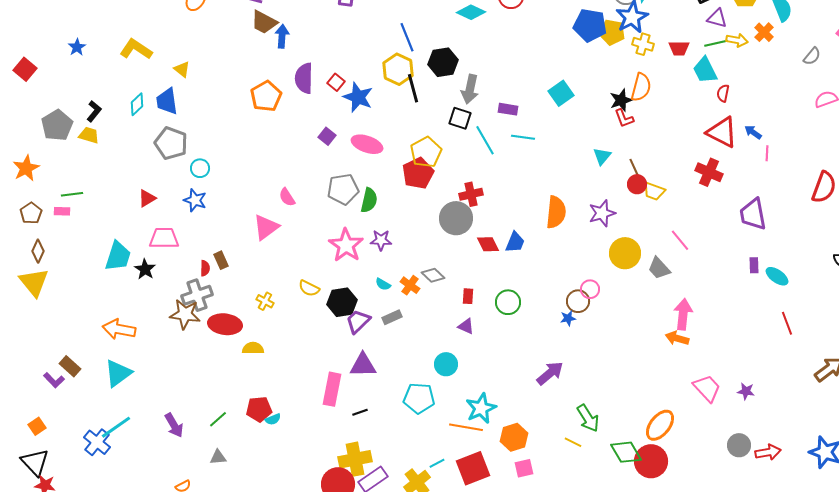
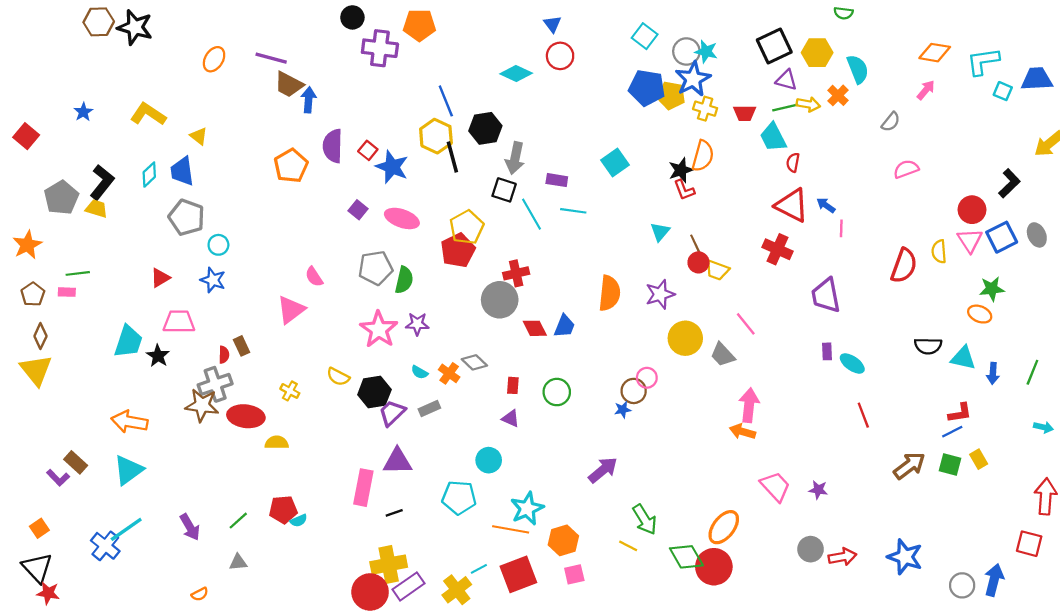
black L-shape: (94, 111) -> (102, 182), size x1.5

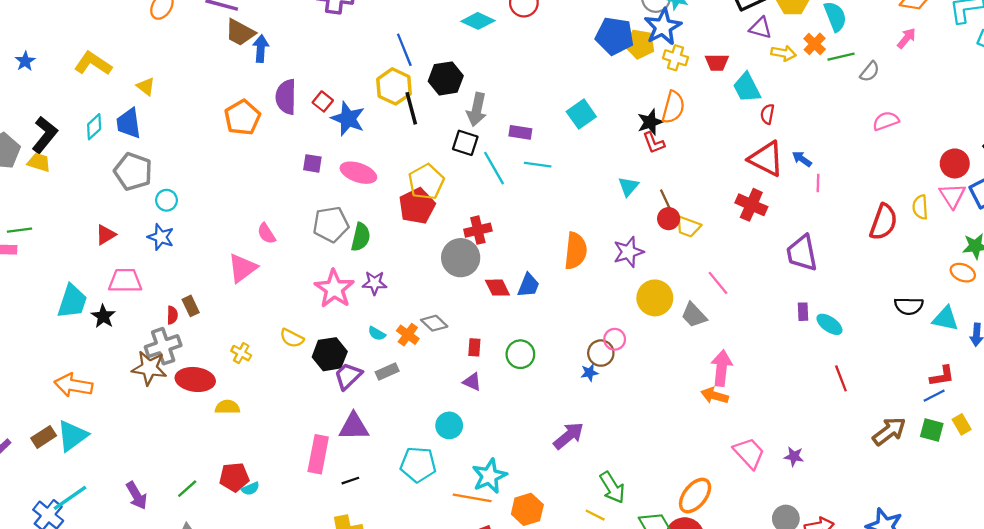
green line: (785, 108) -> (841, 57), moved
purple square: (358, 210) -> (312, 163), turned -30
brown rectangle: (76, 462) -> (44, 437), moved, turned -75

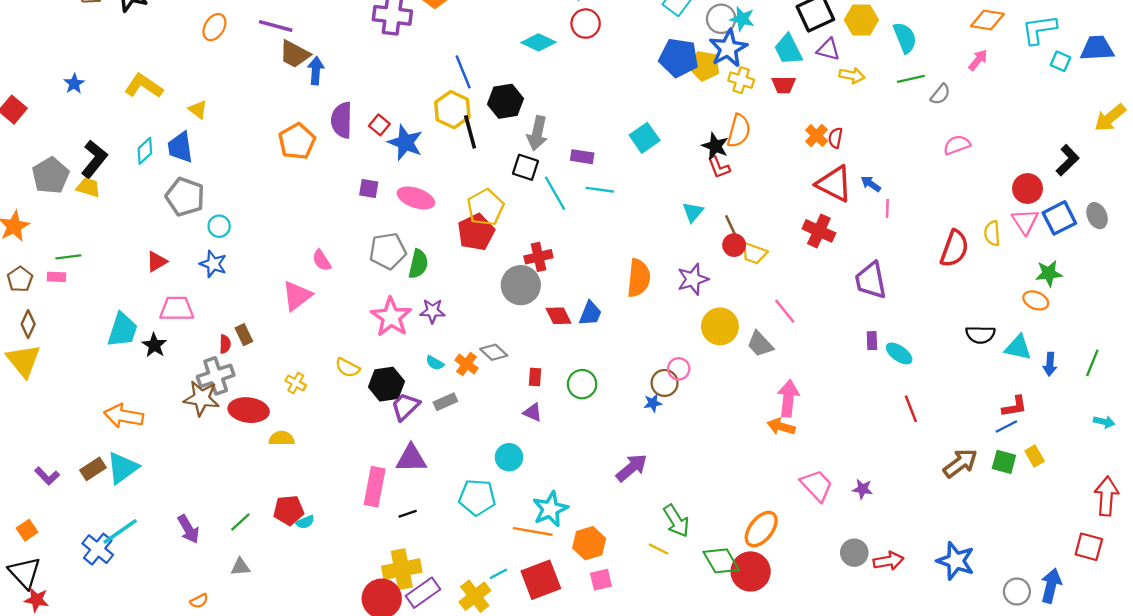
orange cross: (815, 44) -> (817, 135), moved
cyan trapezoid: (747, 88) -> (788, 49), moved
black star: (650, 122) -> (715, 146), turned -30

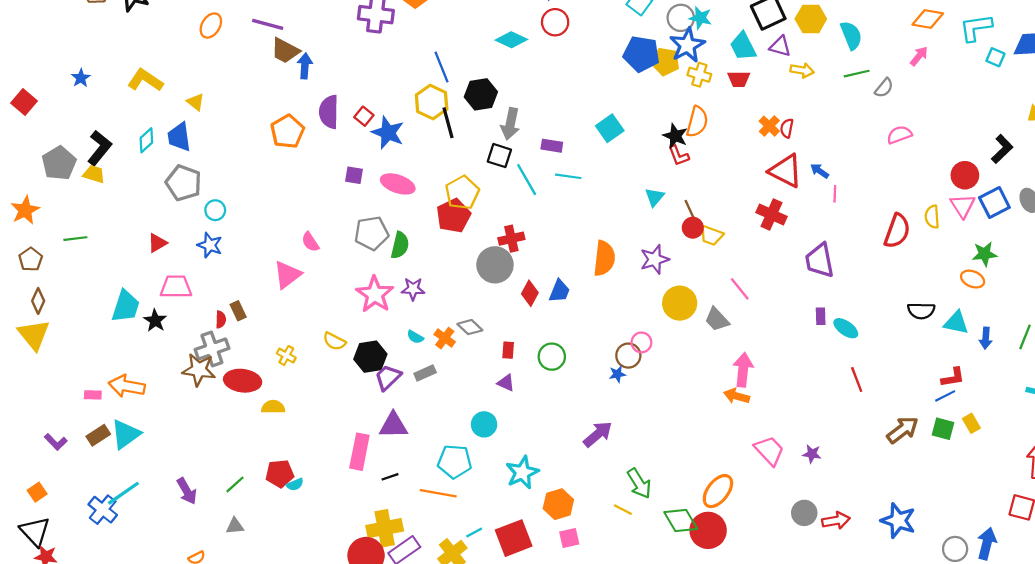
pink rectangle: (57, 277) -> (93, 395), moved
red diamond: (558, 316) -> (530, 293), turned 55
orange line: (533, 531) -> (438, 493), moved

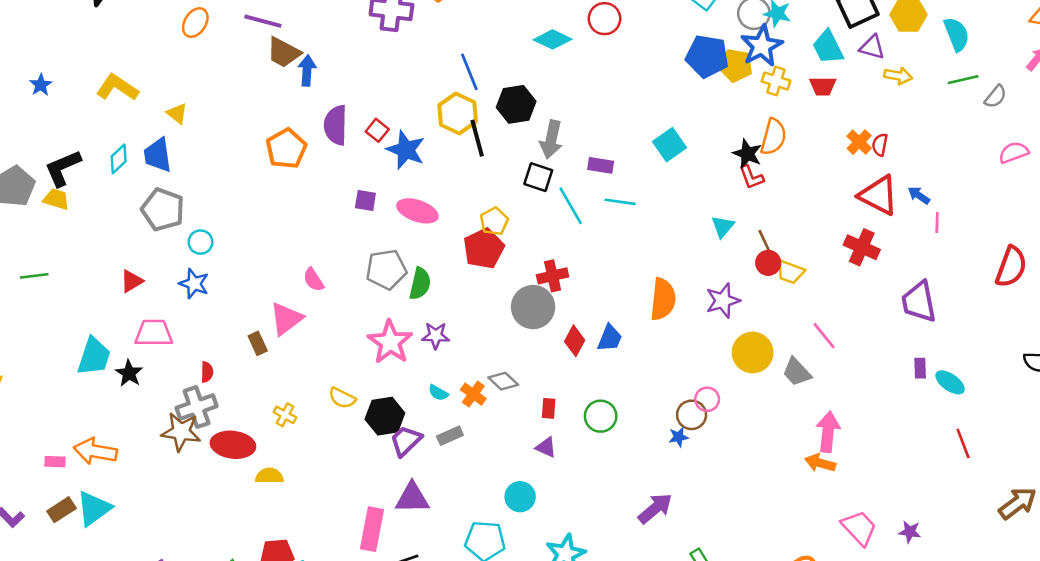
black L-shape: (99, 148) -> (63, 168), turned -152
yellow pentagon: (462, 193) -> (494, 221), size x0.7
brown rectangle: (238, 311) -> (258, 343), moved

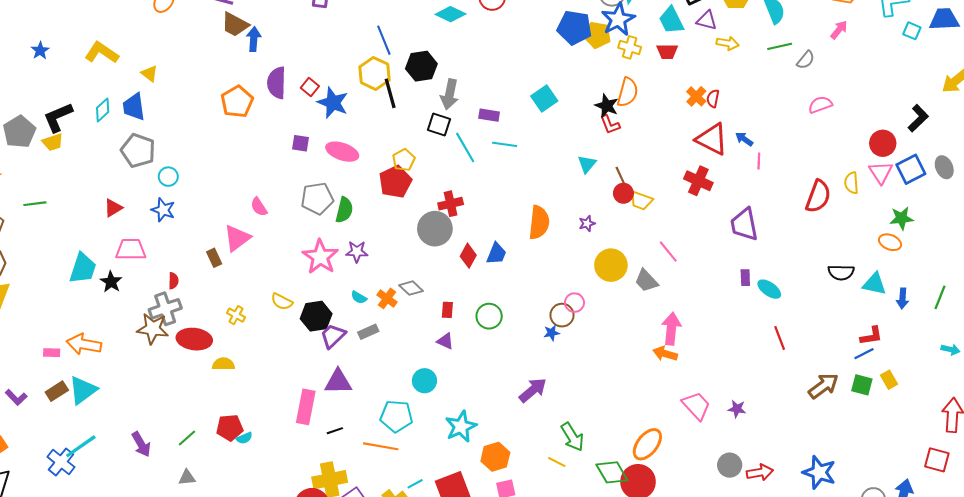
yellow trapezoid: (56, 199) -> (53, 142), turned 145
purple star: (723, 301) -> (587, 223), size x0.6

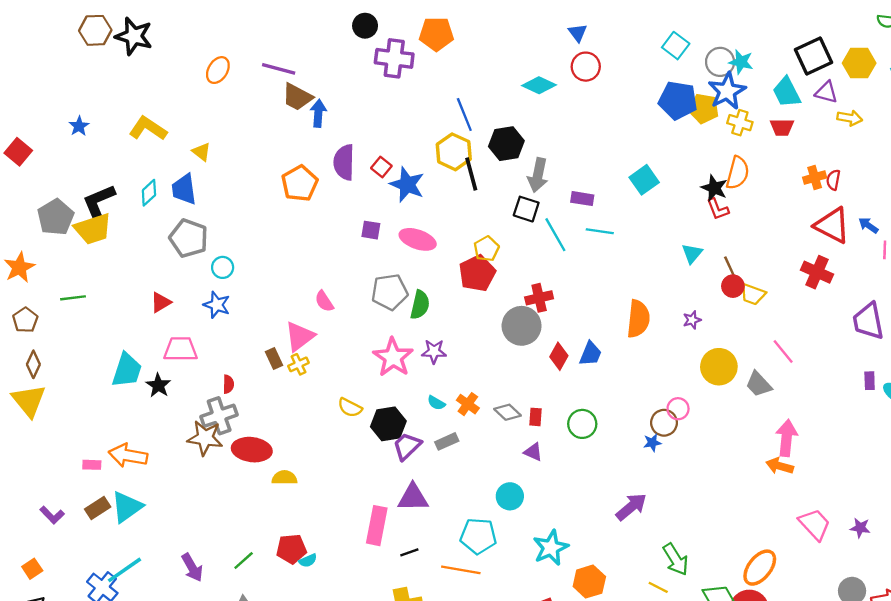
orange cross: (696, 96) -> (815, 178), turned 30
yellow trapezoid: (53, 142) -> (93, 229), size x1.6
gray diamond: (411, 288) -> (508, 412), moved
yellow cross: (236, 315) -> (298, 364), moved, turned 36

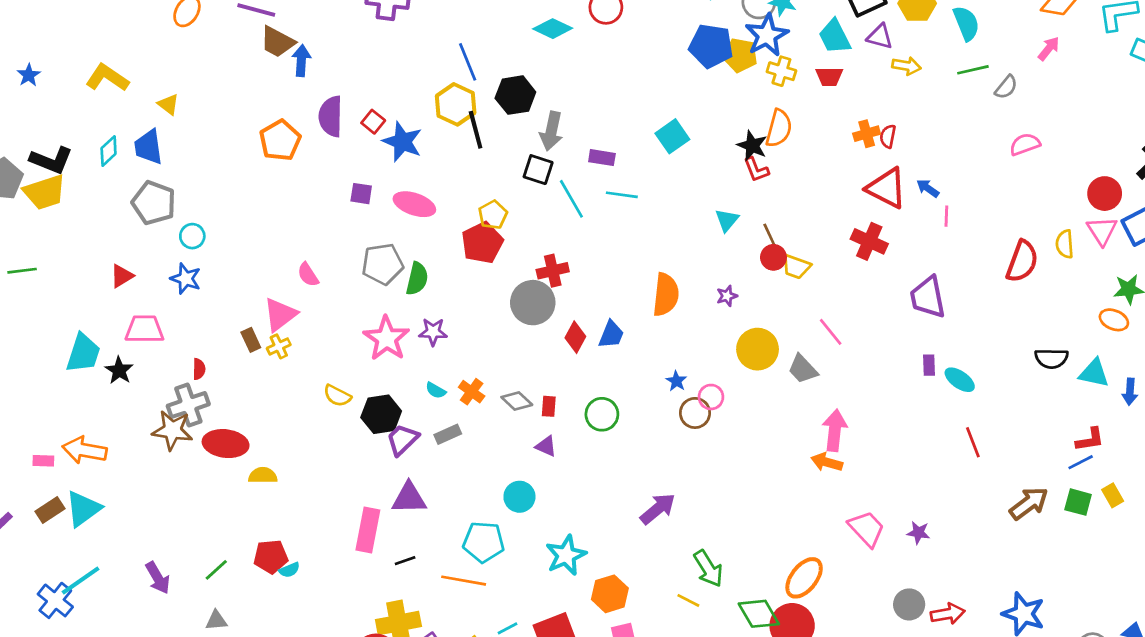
black L-shape: (99, 201) -> (51, 160), turned -135
blue star: (652, 443) -> (676, 381), moved, turned -30

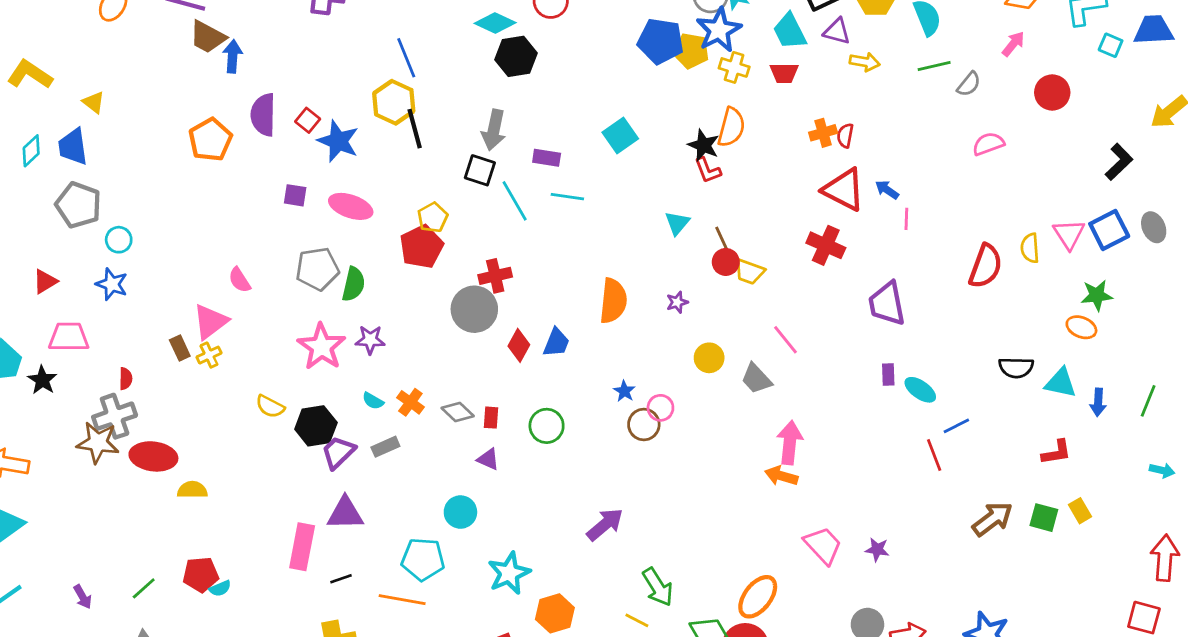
black hexagon: (515, 95) -> (516, 56), moved
red circle: (1105, 194) -> (1052, 92), moved
yellow circle: (758, 349) -> (709, 358), size x0.7
blue line: (1081, 462) -> (956, 426), moved
purple arrow: (158, 578) -> (83, 597), size x0.7

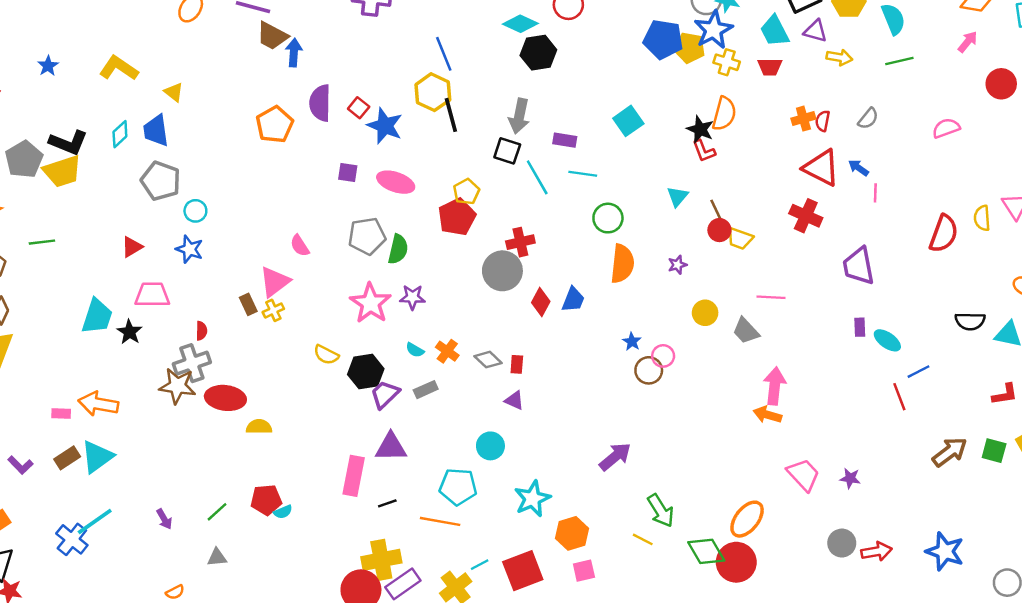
gray semicircle: (969, 84) -> (868, 119), moved
pink line: (786, 340) -> (771, 297), turned -48
green circle: (547, 426) -> (608, 218), moved

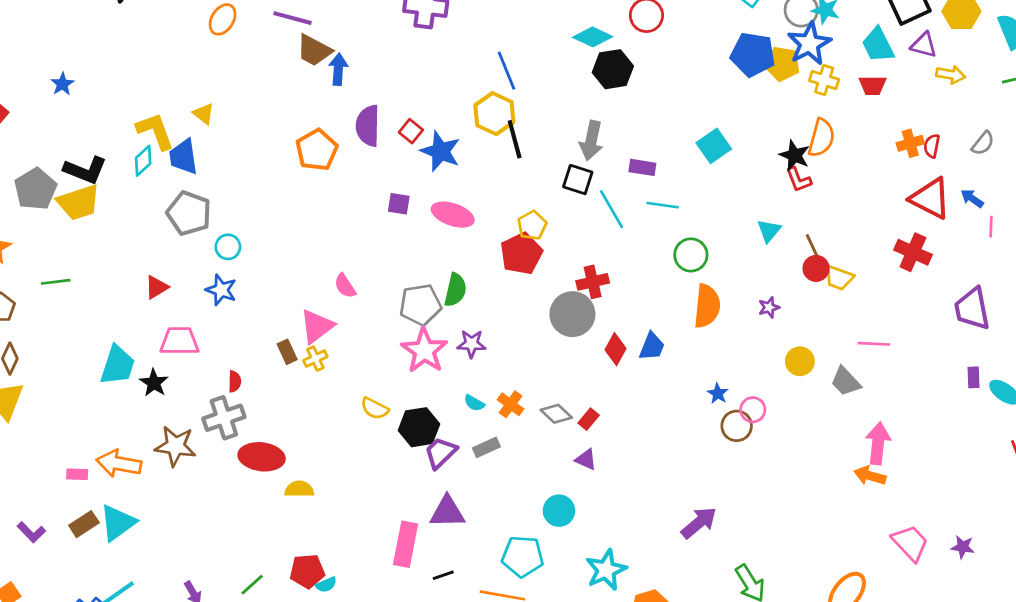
yellow L-shape: (119, 68) -> (155, 131), moved, turned 36
gray pentagon: (367, 236) -> (420, 305), moved
red rectangle: (517, 364) -> (589, 419), turned 36
brown star: (177, 386) -> (175, 446), moved

